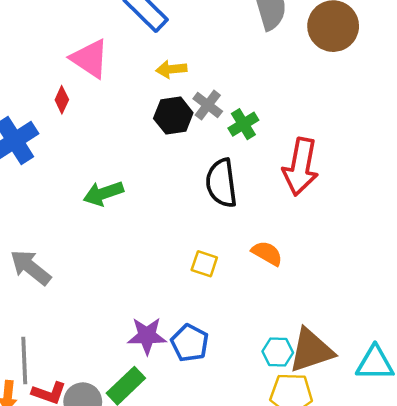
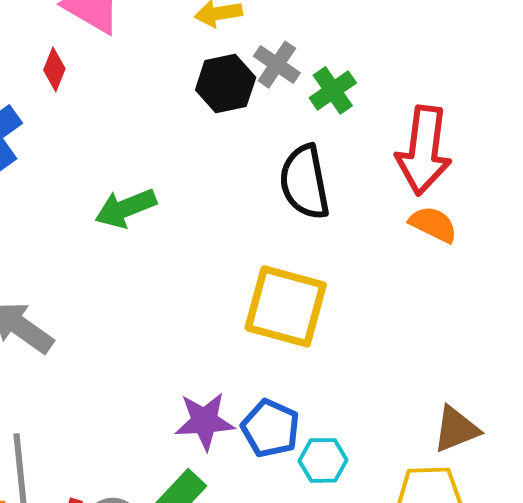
orange semicircle: (267, 253) -> (433, 224), moved
yellow square: (204, 264) -> (286, 306), size x2.0
brown triangle: (311, 351) -> (456, 429), size x0.7
cyan hexagon: (278, 352) -> (323, 460), moved

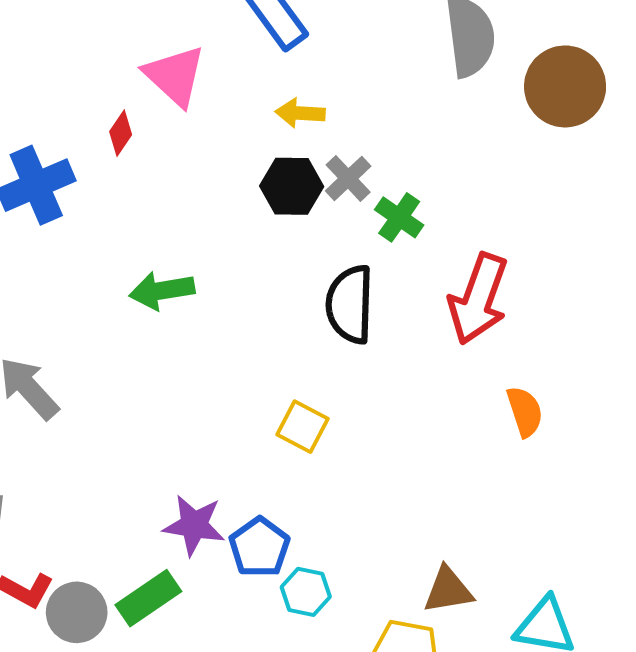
green cross: (333, 90) -> (399, 217), turned -33
orange semicircle: (433, 224) -> (525, 412), moved, turned 33
yellow square: (286, 306) -> (303, 427), size x0.6

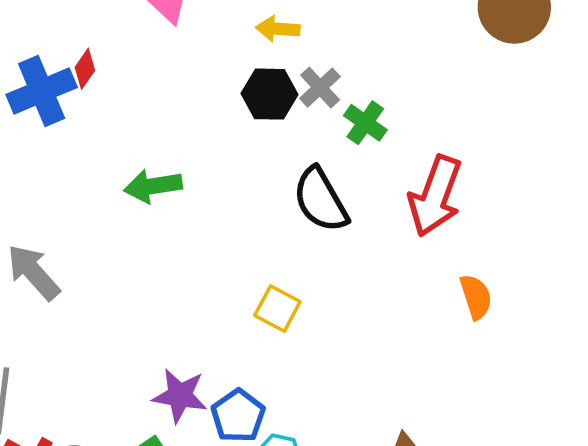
red diamond: (121, 133) -> (85, 69), moved
black semicircle: (350, 304) -> (321, 200), turned -32

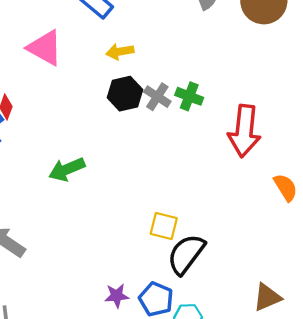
gray cross: (320, 88) -> (157, 97), moved
black semicircle: (321, 200) -> (186, 254), moved, turned 81
purple star: (180, 396) -> (117, 296), size x0.7

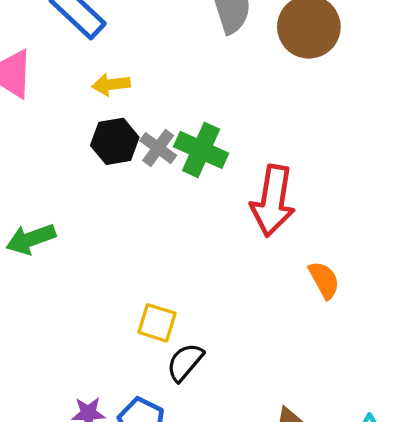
green cross: (189, 96) -> (201, 150), size x1.4
black semicircle: (186, 254) -> (185, 362), size x0.7

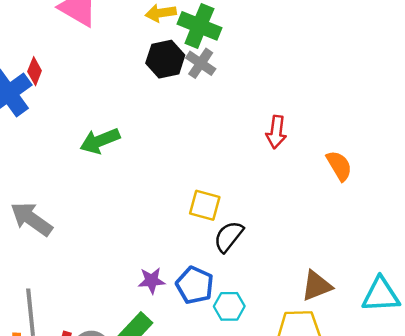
green cross: (201, 150) -> (199, 26), moved
red arrow: (273, 201) -> (276, 132), moved, size x0.6

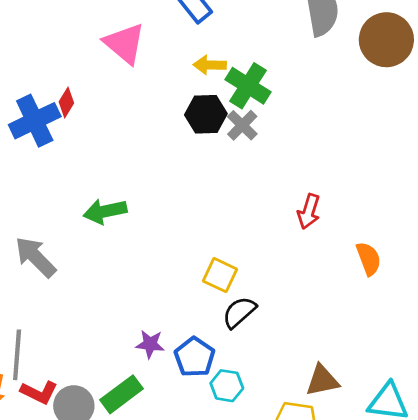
green arrow: (100, 141) -> (105, 211), moved

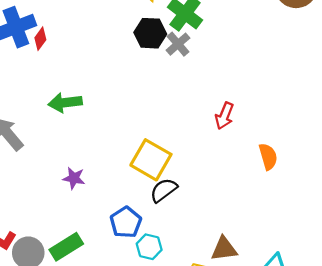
red diamond: (66, 102) -> (40, 39), moved
yellow square: (220, 275) -> (151, 160), size x1.5
purple star: (150, 344) -> (74, 178), moved

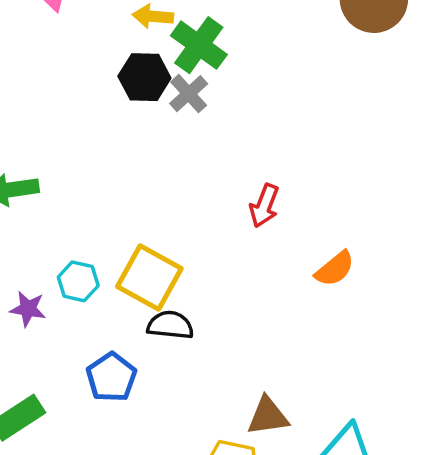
orange semicircle: (268, 157) -> (335, 269), turned 68
black semicircle: (164, 190) -> (170, 325), turned 44
cyan hexagon: (149, 247) -> (78, 281), moved

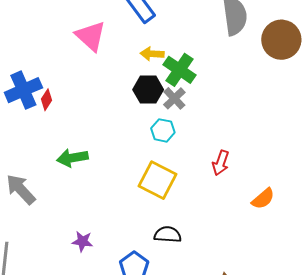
yellow square: (149, 277) -> (157, 180), moved
cyan hexagon: (78, 281) -> (163, 130), moved
purple star: (28, 309) -> (82, 241), moved

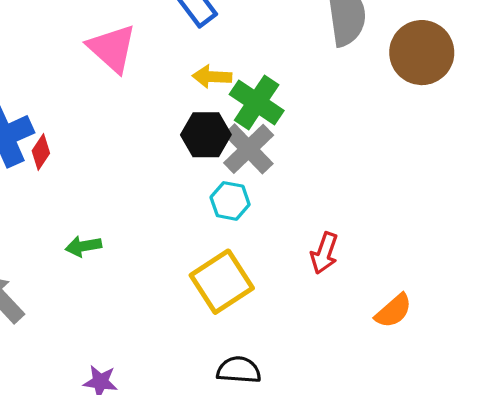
gray cross: (174, 98) -> (249, 149), size x1.4
green arrow: (72, 158) -> (83, 246), size x0.7
yellow square: (157, 180) -> (222, 282), turned 30

